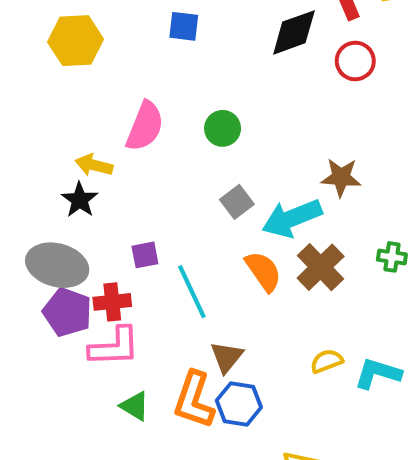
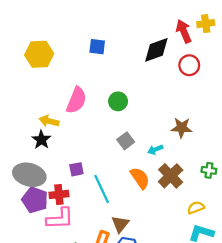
cyan arrow: (292, 218) -> (155, 150), size x0.5
yellow semicircle: (327, 361) -> (196, 208), moved

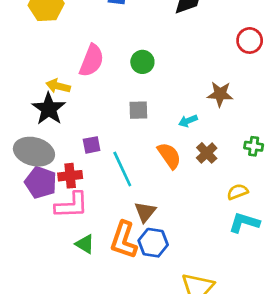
red circle: (189, 65) -> (250, 40), moved
black star: (41, 140) -> (49, 109), size x1.4
gray square: (126, 141) -> (138, 110), moved, turned 35
brown cross: (171, 176) -> (207, 153), size x0.7

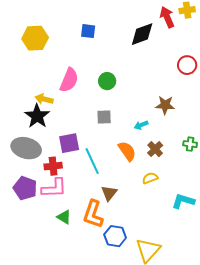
purple square: (92, 145) -> (69, 143), size x1.5
purple pentagon: (41, 182) -> (25, 188), moved
yellow semicircle: (238, 192) -> (150, 178), moved
blue hexagon: (153, 243) -> (115, 236), moved

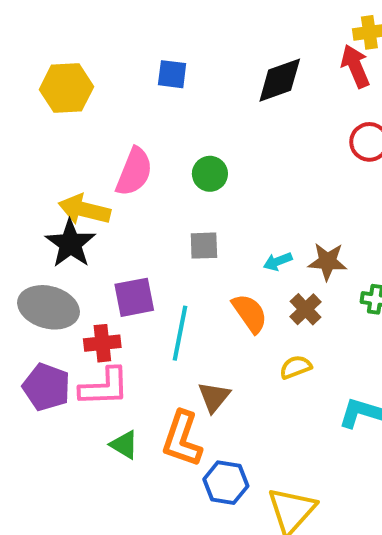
red arrow: (167, 17) -> (355, 66), moved
yellow arrow: (44, 99) -> (84, 210), size x1.4
brown star: (165, 105) -> (327, 261), moved
cyan line: (92, 161) -> (180, 333), turned 36

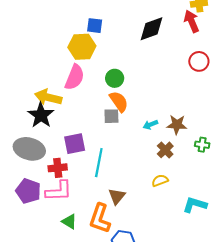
yellow hexagon: (66, 88) -> (82, 47), moved
orange semicircle: (250, 313) -> (119, 101), moved

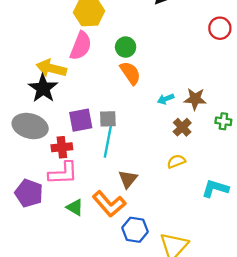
gray square: (111, 116) -> (108, 119), moved
purple pentagon: (28, 191) -> (29, 193), moved
orange L-shape: (100, 218) -> (109, 204), turned -60

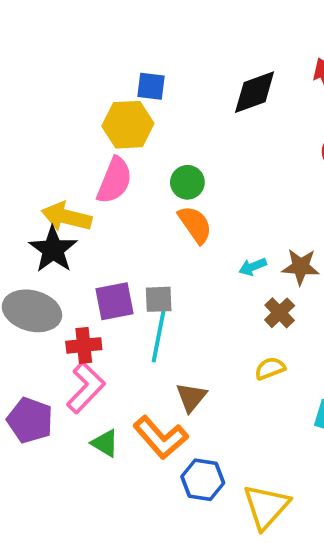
pink L-shape: (63, 173) -> (86, 388), turned -44

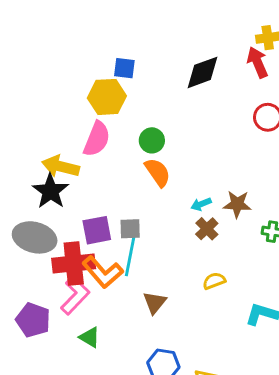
brown cross: (280, 313) -> (207, 229), moved
red cross: (84, 345) -> (74, 263), size x1.6
orange L-shape: (161, 438) -> (103, 272), moved

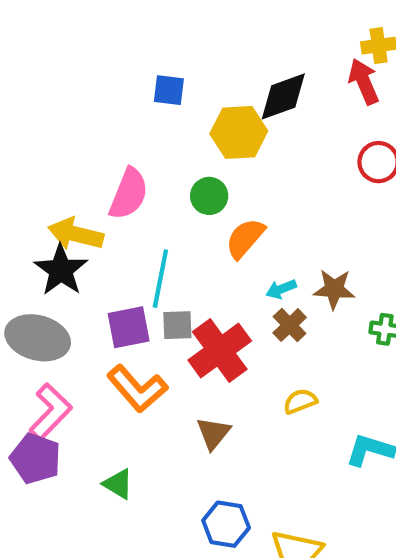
yellow hexagon: (107, 97) -> (239, 132), moved
orange semicircle: (158, 172) -> (245, 238), moved, turned -104
cyan line: (130, 256) -> (160, 279), moved
red cross: (74, 263) -> (220, 351), moved, turned -30
pink L-shape: (75, 295) -> (50, 412), moved

